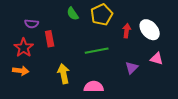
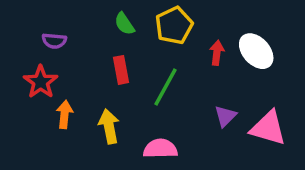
red rectangle: (50, 39) -> (121, 70), moved
green line: (97, 51) -> (165, 87), turned -50
pink triangle: (157, 59) -> (268, 128), moved, size x1.6
orange arrow: (21, 71) -> (65, 114), moved, turned -91

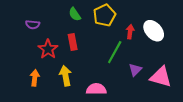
red star: (41, 82) -> (48, 49), moved
green line: (165, 87) -> (115, 52), moved
orange arrow: (65, 114) -> (35, 78), moved

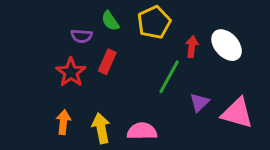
purple semicircle: (33, 25) -> (81, 36), moved
red rectangle: (73, 42) -> (107, 62), turned 35
yellow arrow: (65, 76) -> (101, 128), moved
orange arrow: (35, 78) -> (63, 122), moved

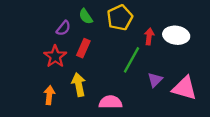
purple semicircle: (81, 36) -> (63, 28), turned -56
white ellipse: (227, 45) -> (176, 35), turned -40
yellow arrow: (101, 128) -> (79, 85), moved

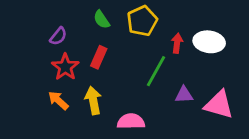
purple semicircle: (63, 28) -> (58, 36), moved
purple triangle: (155, 80) -> (184, 95), turned 42
orange arrow: (49, 95) -> (58, 100), moved, turned -54

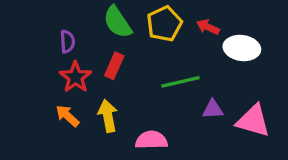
green semicircle: (102, 19) -> (117, 22), size x1.5
purple semicircle: (58, 36) -> (67, 42), turned -42
red arrow: (177, 43) -> (208, 27), moved, turned -72
green line: (156, 71) -> (180, 82), turned 48

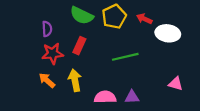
green semicircle: (117, 22) -> (82, 15), turned -30
red star: (75, 77) -> (53, 53), turned 30
purple triangle: (213, 109) -> (132, 97), moved
pink triangle: (253, 121) -> (176, 84), size x0.6

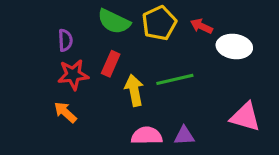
yellow arrow: (75, 80) -> (134, 90), moved
pink triangle: (176, 84) -> (245, 117), size x1.5

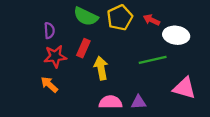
green line: (175, 79) -> (153, 60), moved

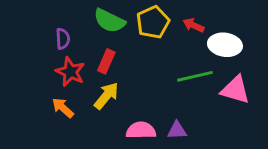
red star: (55, 56) -> (70, 72), turned 30
yellow arrow: (101, 68) -> (106, 96), moved, turned 50
pink triangle: (184, 88) -> (235, 90), moved

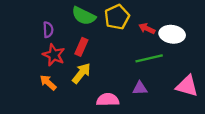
red arrow: (193, 25) -> (147, 29), moved
pink triangle: (235, 90) -> (187, 86), moved
purple triangle: (177, 130) -> (140, 88), moved

